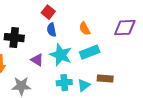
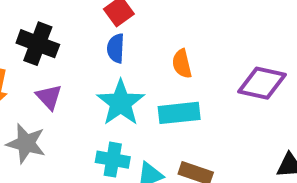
purple triangle: (37, 60) -> (49, 97), moved

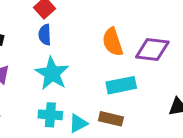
orange semicircle: (182, 64) -> (113, 42), moved, size x1.4
cyan rectangle: (179, 113) -> (121, 85), moved

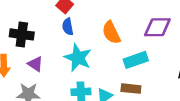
orange semicircle: (113, 42) -> (111, 33), moved

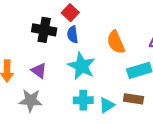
black cross: (22, 34) -> (44, 30), moved

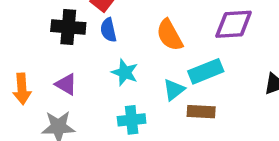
cyan star: (82, 66) -> (125, 73), size x0.7
cyan triangle: (107, 105) -> (174, 90), moved

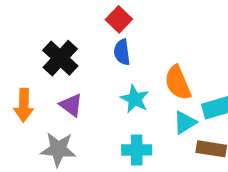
black cross: (68, 27) -> (60, 58), moved, turned 32
orange semicircle: (170, 35) -> (178, 83), moved

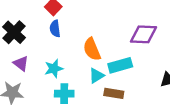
cyan star: (135, 99) -> (54, 69), moved, turned 30

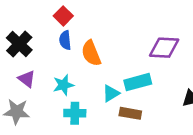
orange semicircle: (92, 49) -> (91, 53), moved

